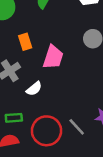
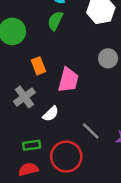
gray line: (77, 127) -> (91, 131), moved

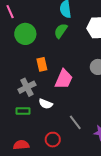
white semicircle: (51, 114) -> (46, 104), turned 56
green rectangle: (32, 145) -> (23, 111), moved
red circle: (66, 157) -> (53, 140), size x0.6

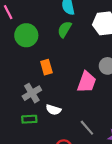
pink trapezoid: (64, 79) -> (87, 82), moved

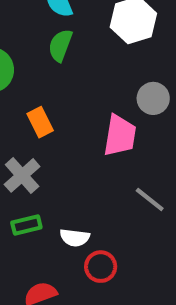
white semicircle: (53, 110) -> (75, 238), moved
gray line: (87, 128) -> (150, 199), moved

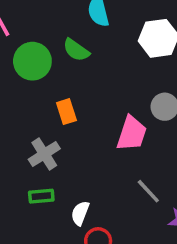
green semicircle: (60, 45) -> (76, 50), moved, turned -84
white semicircle: (75, 238) -> (80, 213), turned 95

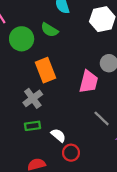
orange rectangle: (66, 112) -> (46, 70), size x1.5
white semicircle: (80, 213) -> (58, 135), turned 112

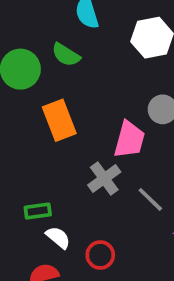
gray cross: (33, 98) -> (104, 179), moved
white semicircle: (58, 135) -> (58, 237), moved

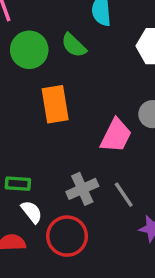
gray cross: (104, 179) -> (82, 189), moved
red circle: (100, 255) -> (67, 236), size x1.5

